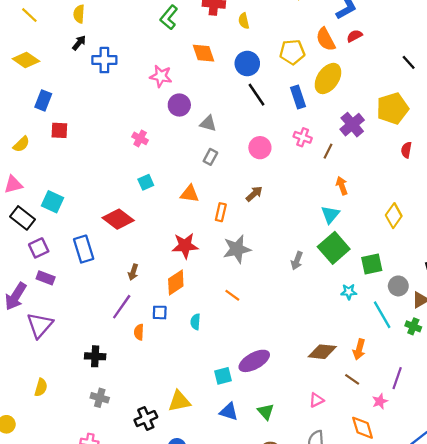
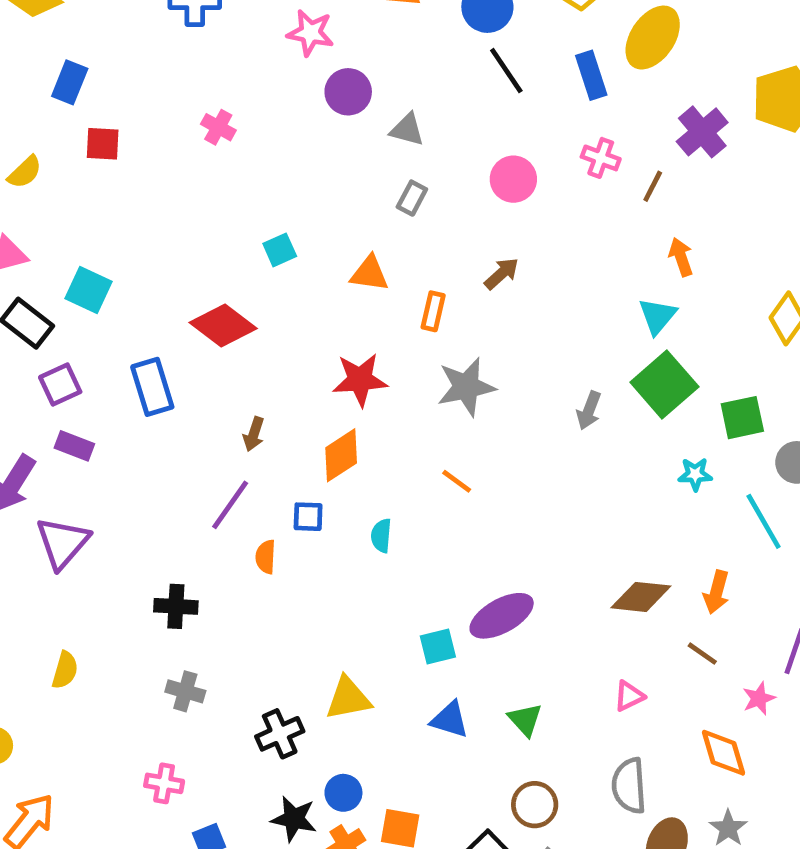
pink cross: (140, 138) -> (218, 127), moved

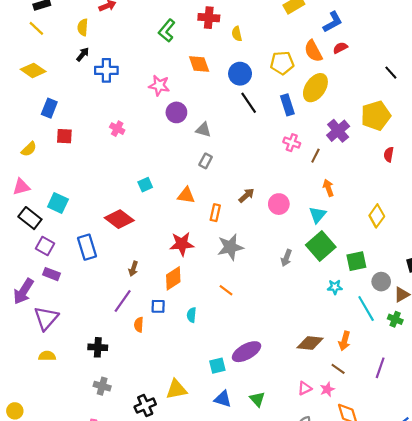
pink circle: (513, 179) -> (279, 204), moved
purple square: (60, 384) -> (45, 246), turned -36
yellow semicircle: (65, 670) -> (47, 356), moved, turned -105
pink star: (759, 698) -> (327, 389), moved

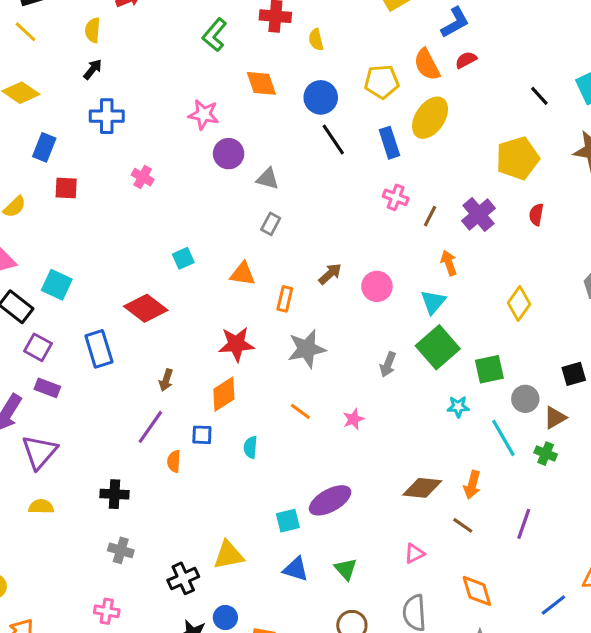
blue cross: (106, 70) -> (107, 116), moved
purple cross: (338, 131) -> (478, 215), moved
pink star: (327, 389) -> (353, 419), moved

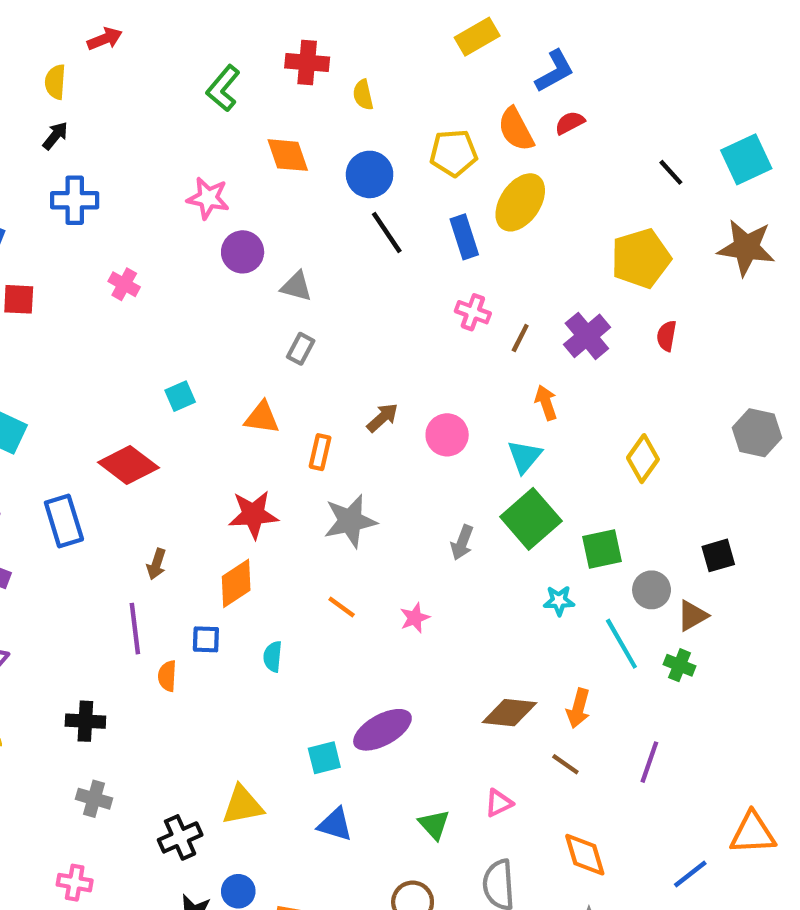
purple line: (150, 427) -> (135, 629), turned -42
green triangle: (346, 569) -> (434, 824), moved

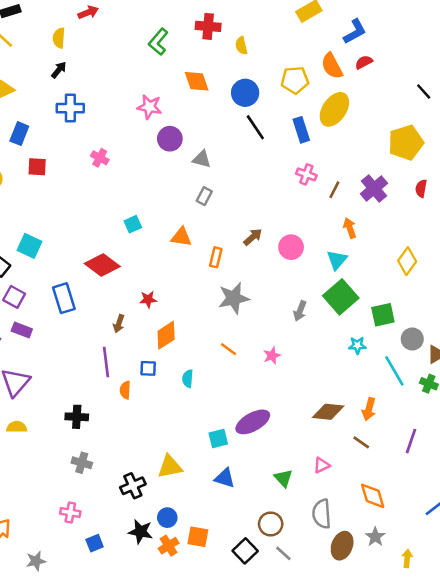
red star: (253, 515) -> (148, 299), moved, size x0.6

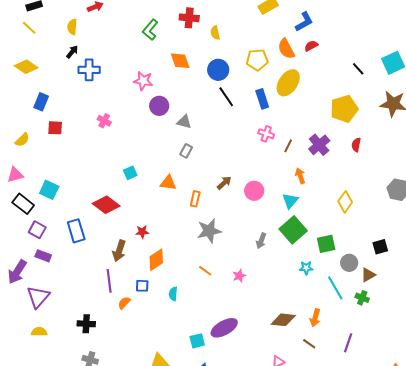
blue cross: (70, 108) -> (89, 70), moved
brown arrow: (119, 324) -> (119, 251), size x1.5
orange semicircle: (125, 390) -> (124, 303), turned 40

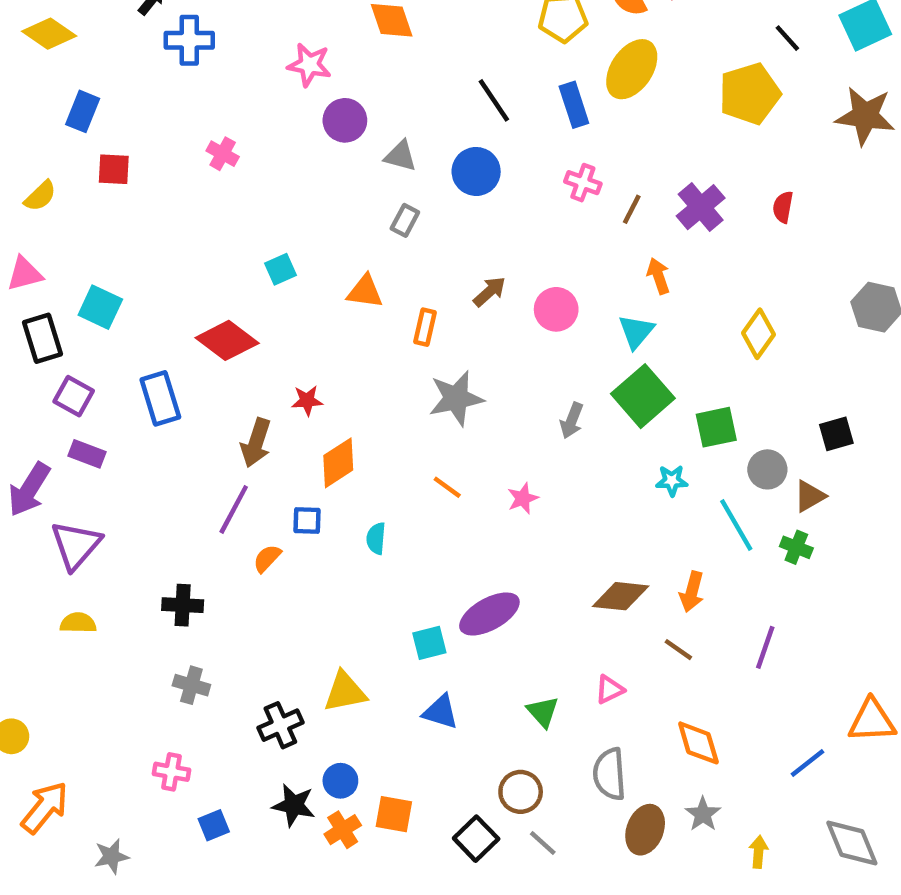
blue circle: (218, 70) -> (476, 171), moved
yellow pentagon: (344, 109) -> (750, 94), moved
black rectangle: (23, 204) -> (42, 338), turned 35
purple line: (109, 281) -> (234, 509), turned 35

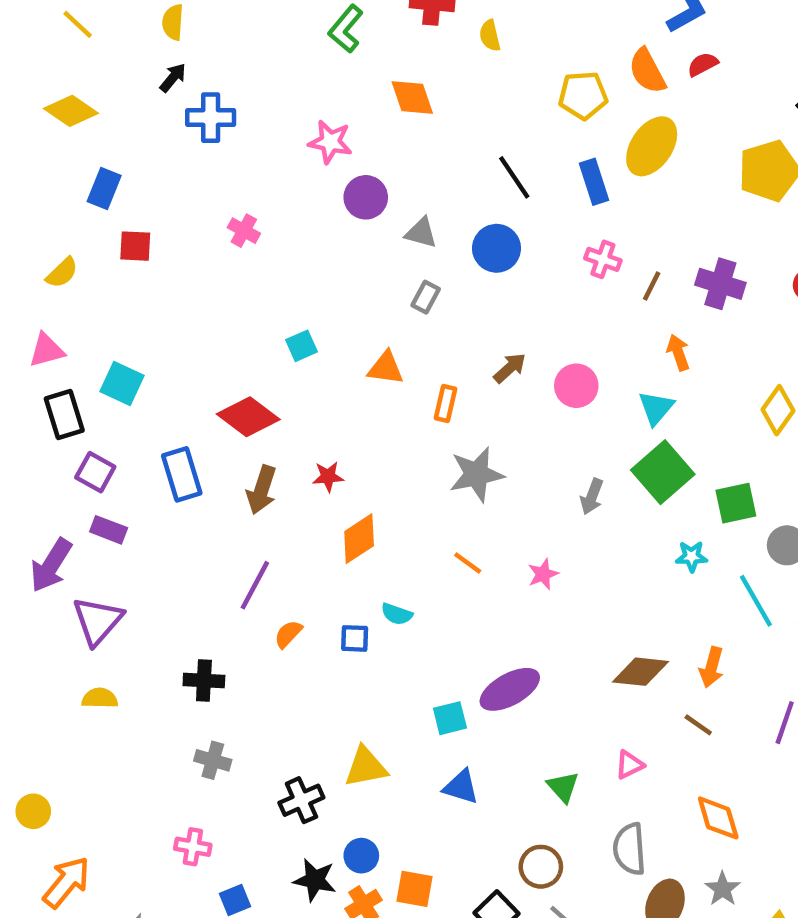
purple cross: (701, 207) -> (720, 284), turned -33
brown arrow: (256, 443) -> (262, 490), moved
blue square: (307, 521) -> (355, 638), moved
cyan semicircle: (376, 538) -> (397, 614), turned -76

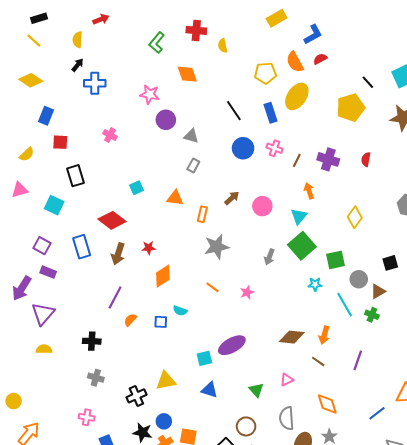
blue circle: (497, 248) -> (243, 148), moved
black rectangle: (64, 415) -> (76, 176), moved

